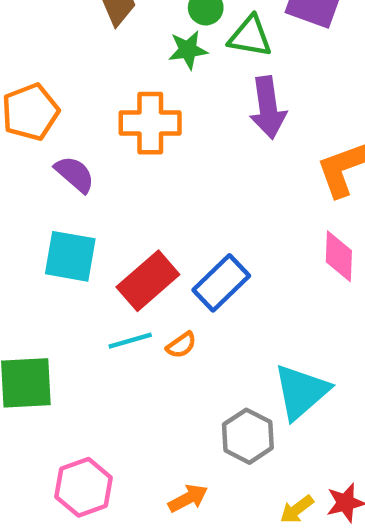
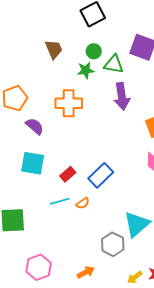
red rectangle: (148, 281) -> (68, 174), size x0.6

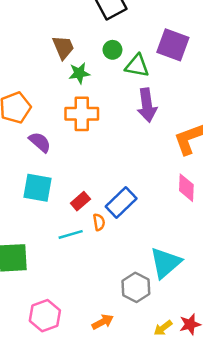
green star: (86, 70) -> (79, 73), moved
orange semicircle: (83, 203) -> (99, 222), moved, turned -64

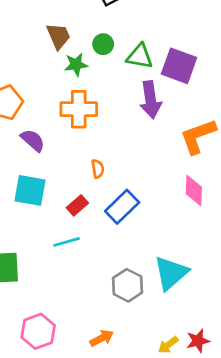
purple square: (173, 45) -> (179, 66), moved
green circle: (112, 50) -> (103, 44), moved
orange semicircle: (99, 222) -> (98, 169), moved
gray hexagon: (136, 287) -> (128, 285), moved

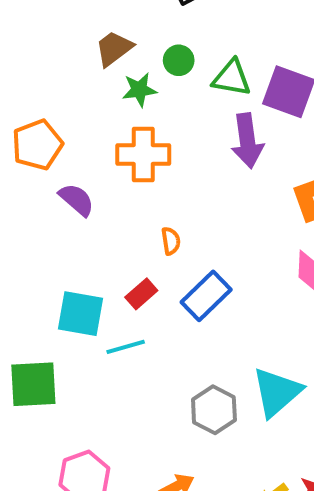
brown trapezoid: (58, 36) -> (114, 49), turned -104
cyan square: (30, 190) -> (80, 314), moved

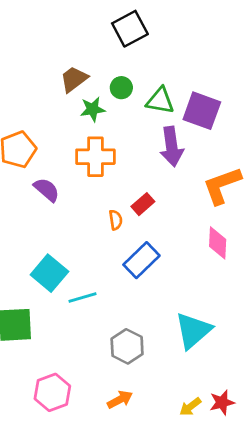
red rectangle: (141, 294) -> (143, 204), moved
cyan square: (80, 314) -> (49, 273), turned 30
gray hexagon: (214, 410) -> (127, 346), moved

